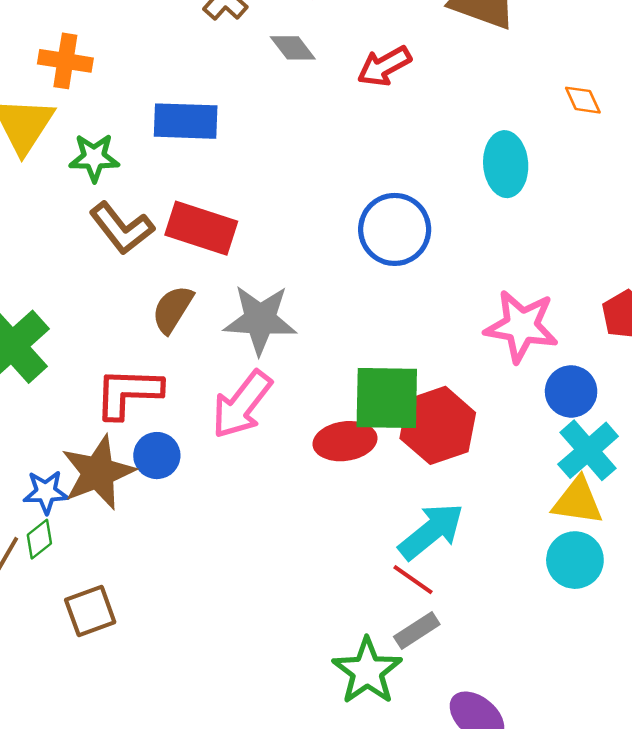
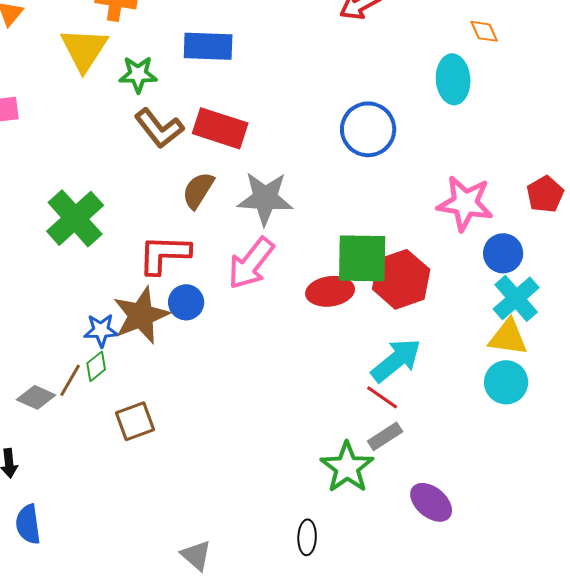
orange diamond: (583, 100) -> (484, 31), moved

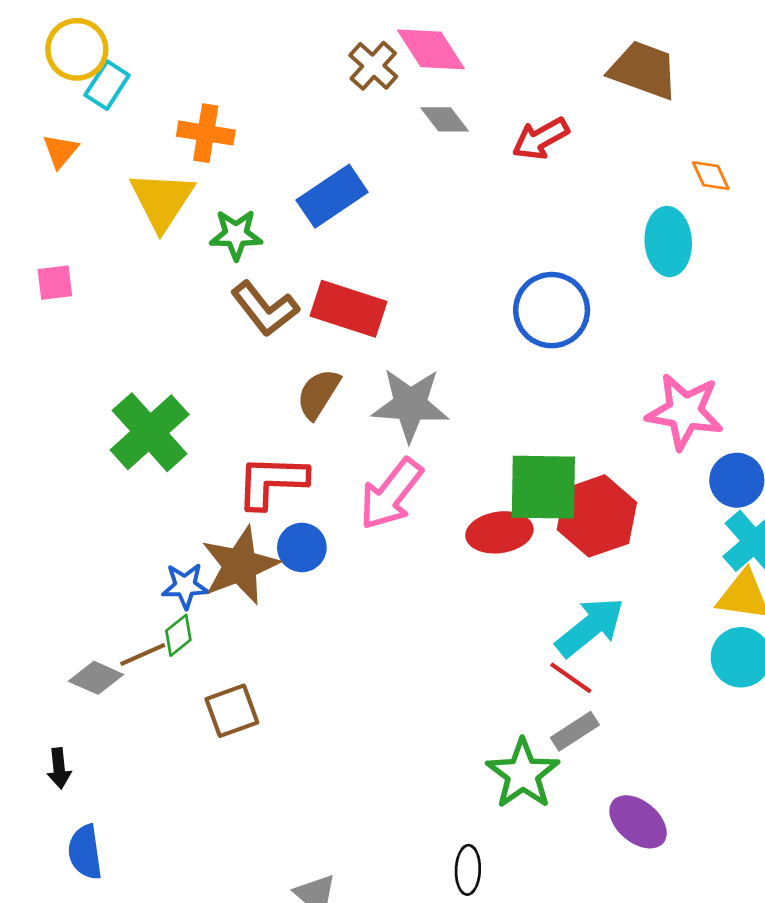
blue rectangle: (208, 46) -> (332, 196), turned -36
brown line: (70, 380) -> (143, 654), turned 36

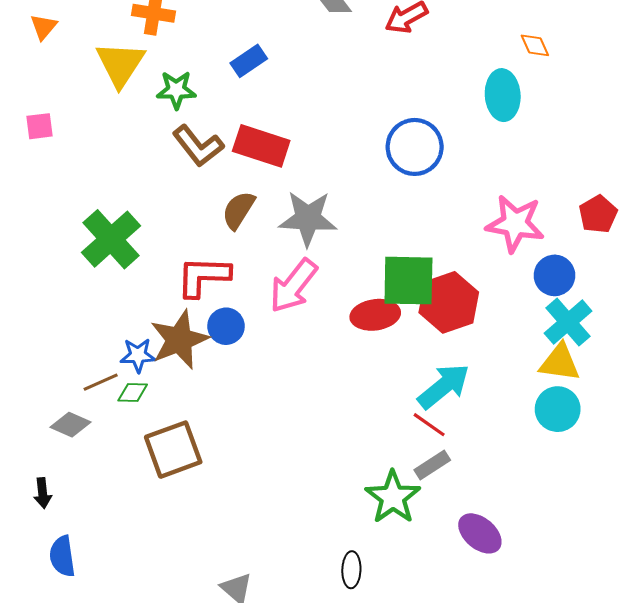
blue rectangle: (332, 196) -> (249, 61), size x0.7
green diamond: (178, 635) -> (133, 393), turned 40
brown line: (143, 654) -> (101, 382), moved
brown square: (232, 711) -> (173, 450), size x1.4

